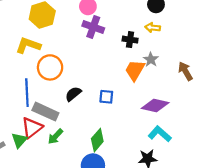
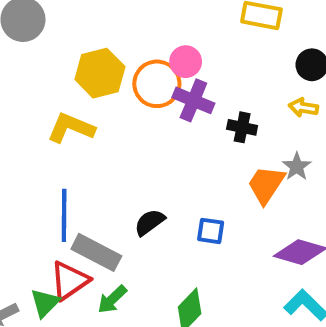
black cross: (130, 40) -> (242, 127), moved
orange circle: (50, 67) -> (157, 84), moved

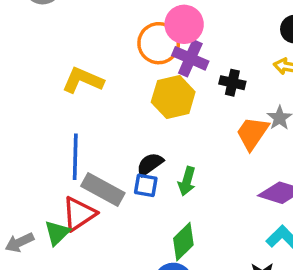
pink circle: (186, 62) -> (184, 24), size x1.4
yellow hexagon: (100, 73) -> (173, 97), moved
blue square: (211, 231) -> (146, 185), moved
green arrow: (112, 299) -> (187, 181), moved, turned -32

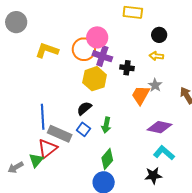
yellow L-shape: (83, 80) -> (47, 50), moved
black semicircle: (150, 164) -> (84, 108), moved
blue square: (146, 185) -> (83, 129), turned 32

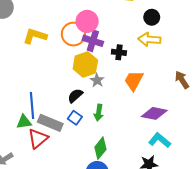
yellow arrow: (156, 56) -> (149, 39), size x1.5
gray star: (155, 85) -> (97, 80), moved
green triangle: (36, 160) -> (24, 122), moved, turned 42

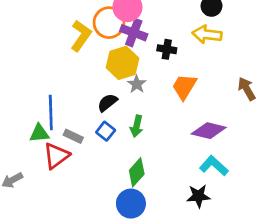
yellow L-shape: (35, 36) -> (81, 36), moved, turned 105
gray rectangle: (50, 123) -> (73, 136), size x0.6

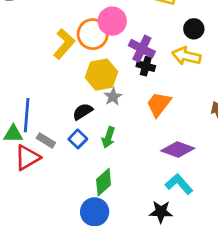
purple cross: (134, 33) -> (142, 49), moved

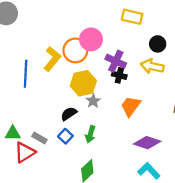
blue line: (27, 115) -> (26, 74), moved

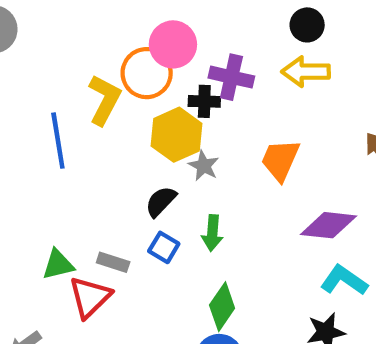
black cross: (119, 75) -> (204, 101), moved

